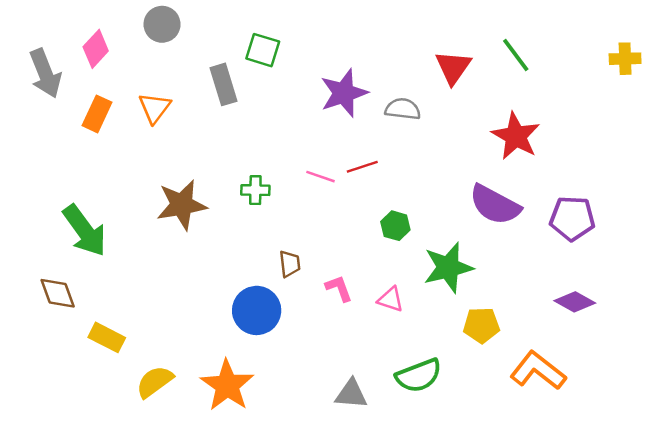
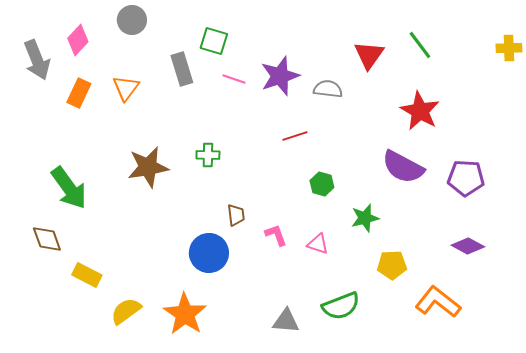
pink line: (320, 177) -> (234, 79), moved
green star: (448, 267) -> (365, 218), size x0.7

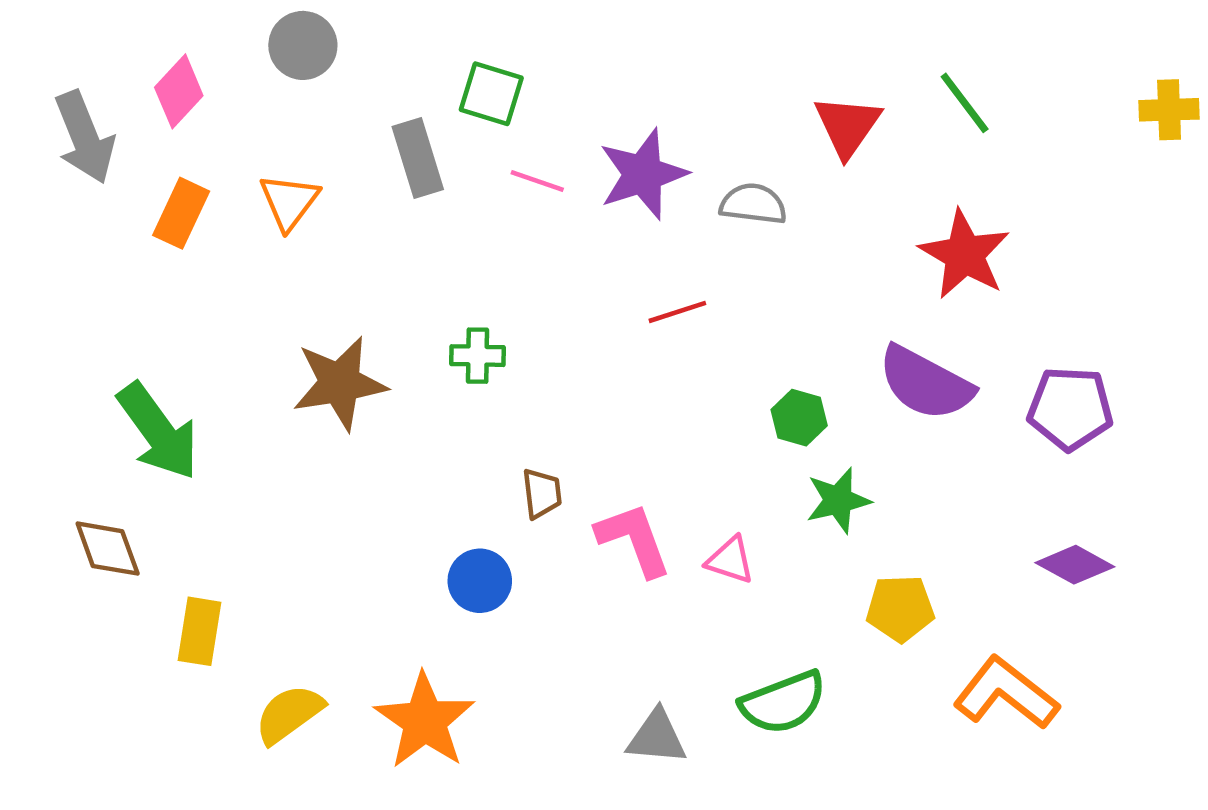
green hexagon: (322, 184) -> (799, 418), moved
pink L-shape: (276, 235) -> (634, 539), size x1.5
blue circle: (209, 253) -> (480, 581), size x0.7
yellow rectangle: (87, 275) -> (200, 631), turned 72

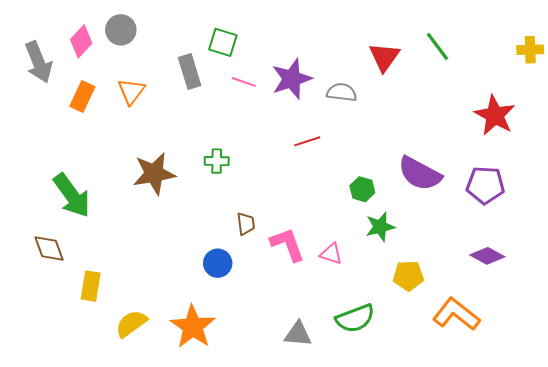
gray circle: (303, 45) -> (121, 30), moved
red star: (965, 255) -> (495, 115), moved

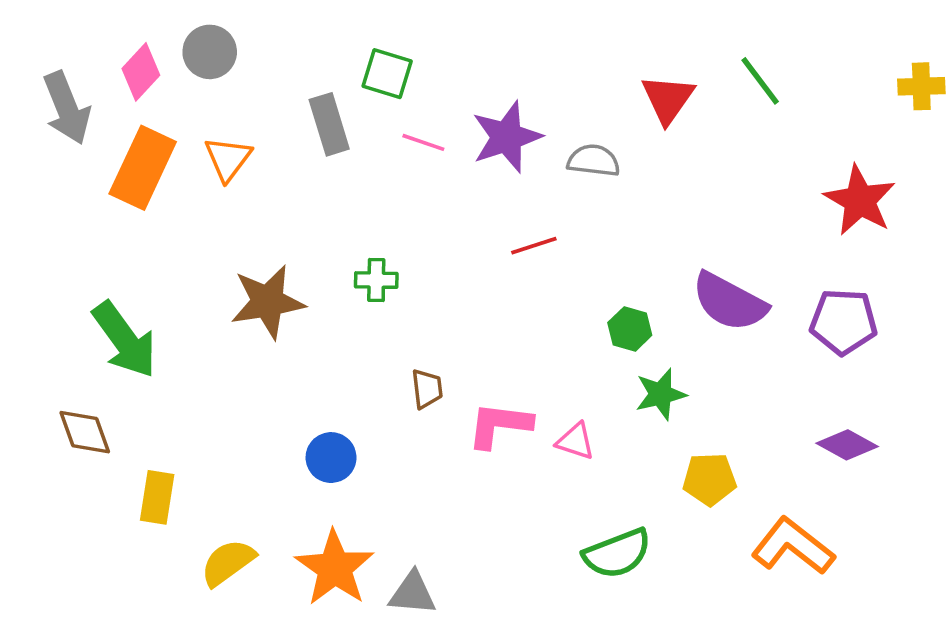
orange rectangle: (82, 97) -> (143, 168), size x1.5
pink L-shape: (287, 244) -> (499, 425), turned -63
blue circle: (218, 263) -> (331, 458), moved
gray triangle: (298, 334) -> (413, 593), moved

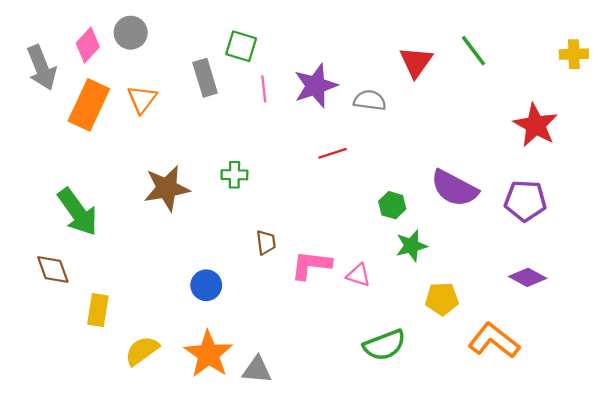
pink line: (423, 142) -> (264, 89), turned 65

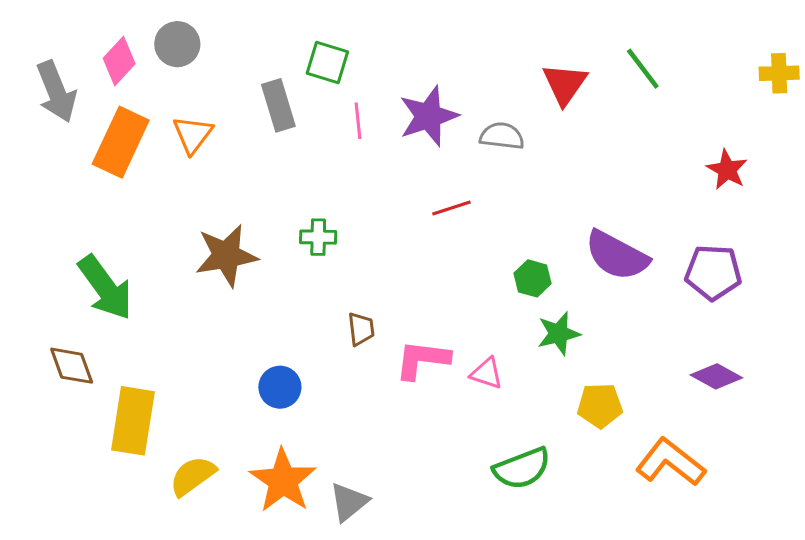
red star: (536, 125) -> (727, 170), size x0.7
yellow rectangle: (98, 310) -> (133, 421), size x1.5
gray triangle: (257, 370) -> (349, 502), turned -44

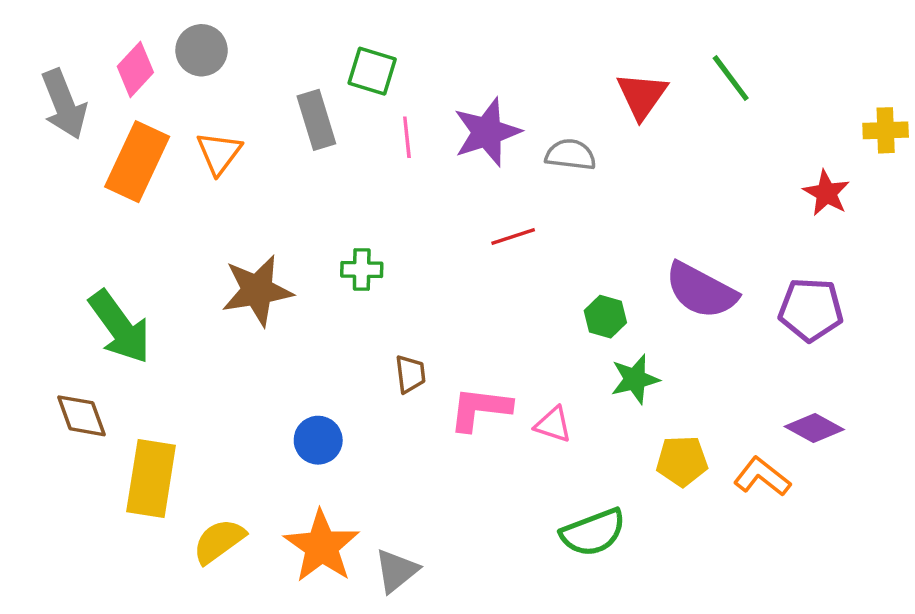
yellow cross: (779, 73) -> (886, 130), moved
orange L-shape: (670, 462) -> (762, 477), moved, size x0.7

